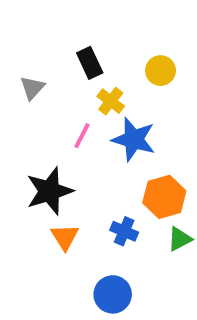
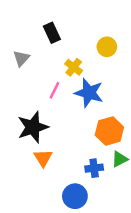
black rectangle: (90, 63) -> (52, 33), moved
blue cross: (124, 231) -> (94, 168), moved, turned -30

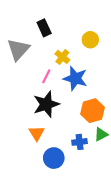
gray triangle: (21, 58) -> (18, 49), size x1.6
black star: (33, 127) -> (46, 104), moved
blue circle: (75, 196) -> (54, 158), moved

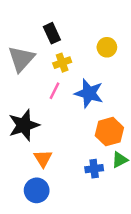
yellow cross: (62, 57) -> (62, 63), moved, turned 32
black star: (46, 104) -> (24, 125), moved
blue circle: (54, 158) -> (37, 190), moved

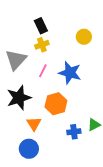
gray triangle: (21, 59) -> (16, 60), moved
yellow cross: (62, 63) -> (42, 45), moved
orange hexagon: (109, 132) -> (56, 104), moved

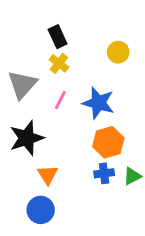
yellow cross: (42, 45) -> (59, 63), turned -32
orange hexagon: (56, 104) -> (108, 142), moved
blue cross: (74, 132) -> (104, 173), moved

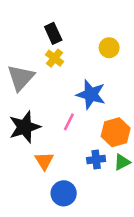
pink line: (60, 100) -> (69, 122), moved
orange hexagon: (108, 142) -> (116, 132), moved
blue circle: (41, 210) -> (64, 193), moved

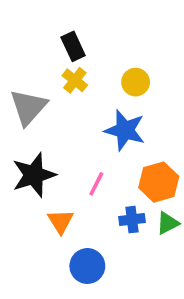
yellow circle: (109, 48) -> (136, 82), moved
pink line: (69, 122) -> (96, 184), moved

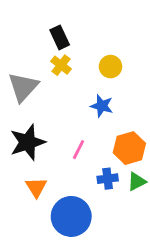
blue star: (125, 130) -> (102, 106), size x0.7
orange triangle: (61, 221) -> (36, 187), moved
blue circle: (87, 266) -> (71, 216), size x1.4

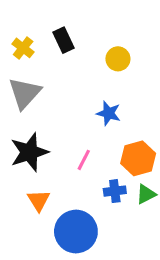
yellow cross: (61, 65) -> (23, 48), moved
yellow circle: (110, 67) -> (118, 59), moved

